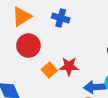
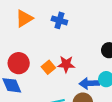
red circle: (28, 46) -> (19, 63), moved

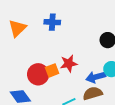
red circle: (19, 63) -> (38, 74), moved
orange square: (48, 67) -> (52, 70), turned 32

